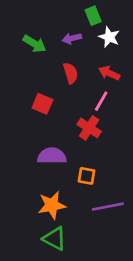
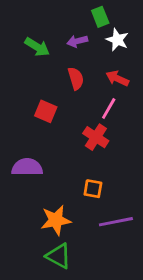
purple semicircle: (52, 156) -> (27, 167), moved

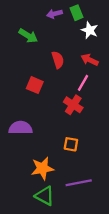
purple arrow: (77, 41) -> (54, 14), moved
purple line: (116, 222) -> (79, 183), moved

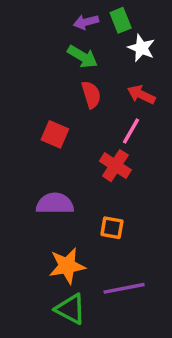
green arrow: (28, 36) -> (83, 57), moved
purple semicircle: (20, 128) -> (55, 204), moved

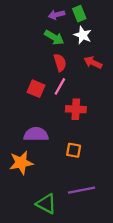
white star: (141, 48) -> (83, 35), moved
pink line: (131, 131) -> (60, 86), moved
red cross: (115, 166) -> (76, 109), turned -30
orange star: (67, 266) -> (21, 163), moved

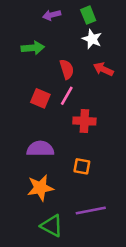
purple arrow: (56, 15) -> (52, 15), moved
green arrow: (54, 37) -> (33, 48), moved, turned -36
orange star: (21, 163) -> (40, 188), moved

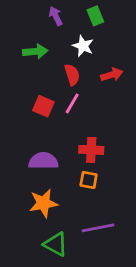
purple arrow: (52, 15) -> (56, 16), turned 78
white star: (92, 39) -> (83, 46), moved
red arrow: (103, 69) -> (112, 75), turned 138
red cross: (84, 121) -> (91, 150), moved

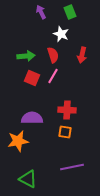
green arrow: (35, 51) -> (26, 56), moved
red arrow: (112, 75) -> (82, 55), turned 119
orange star: (43, 203) -> (18, 141), moved
green triangle: (56, 244) -> (28, 179), moved

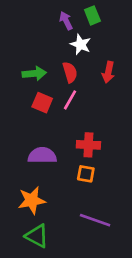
purple arrow: (41, 12) -> (66, 21), moved
orange star: (18, 141) -> (32, 200), moved
purple line: (72, 167) -> (95, 220), turned 30

